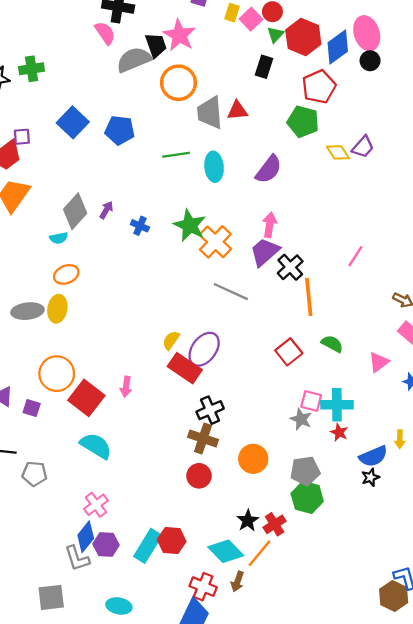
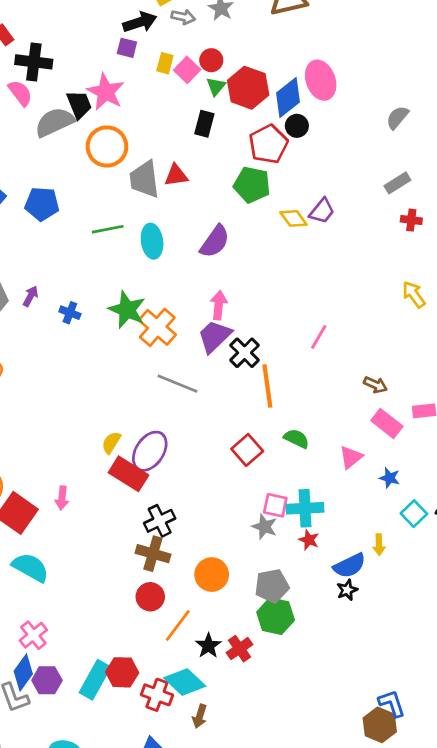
black circle: (370, 61) -> (297, 126), moved
orange line: (259, 553) -> (178, 625), moved
red cross: (203, 587) -> (157, 695), moved

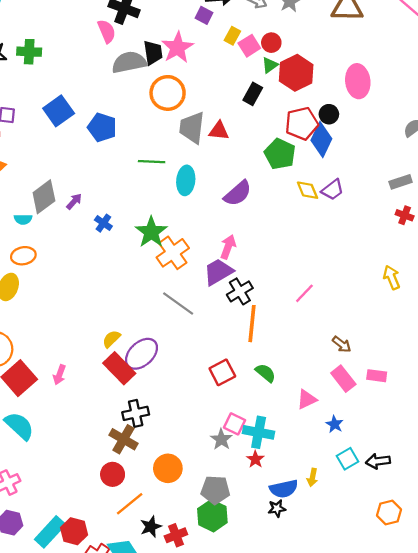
blue diamond: (288, 98) -> (321, 139), moved, turned -40

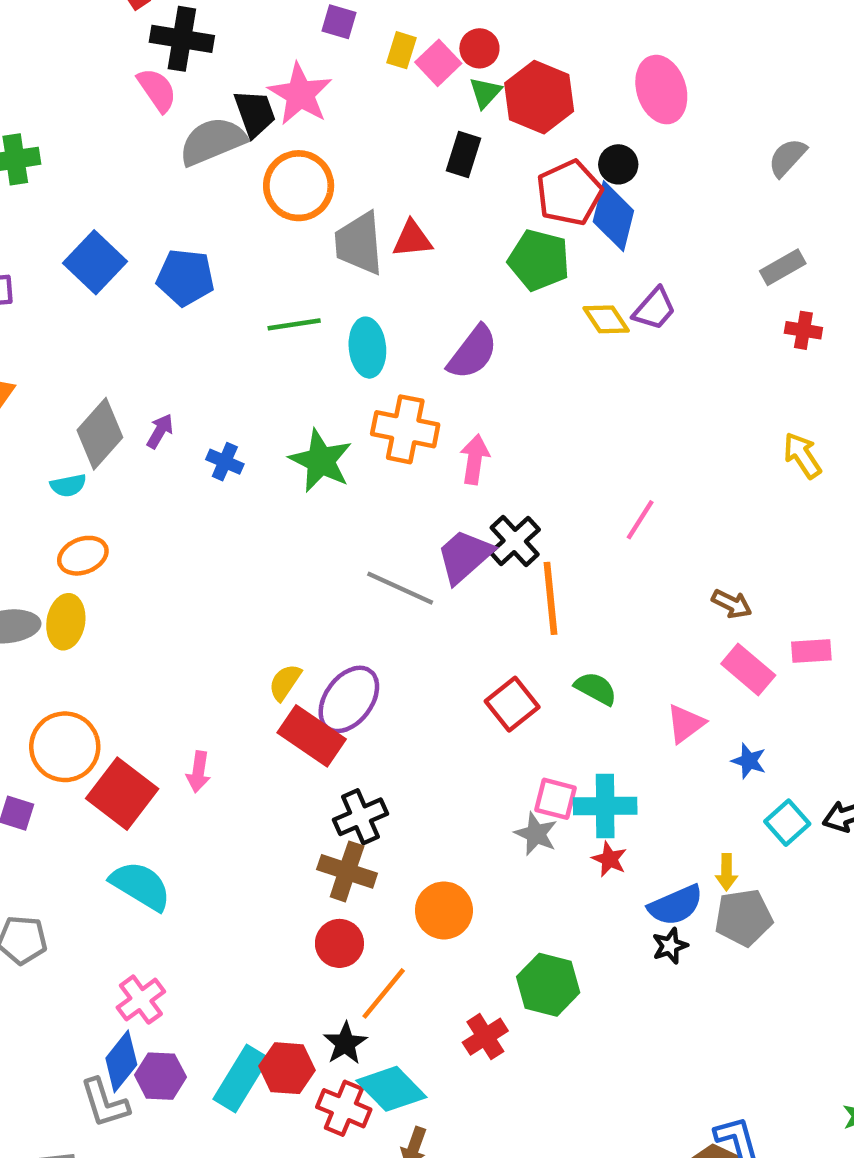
orange cross: (173, 253) -> (405, 429), moved, turned -32
purple trapezoid: (218, 272) -> (465, 556), moved
gray pentagon: (215, 490) -> (744, 918), moved
black star: (151, 527) -> (345, 1043), moved

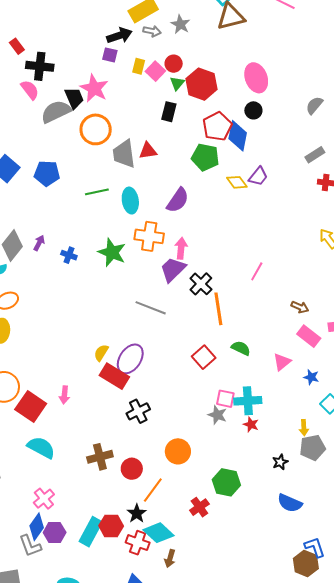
black circle: (618, 164) -> (253, 110), moved
purple trapezoid: (465, 556) -> (173, 270), moved
brown cross: (347, 871) -> (100, 457), moved, turned -30
blue semicircle: (676, 905) -> (290, 503), moved, turned 50

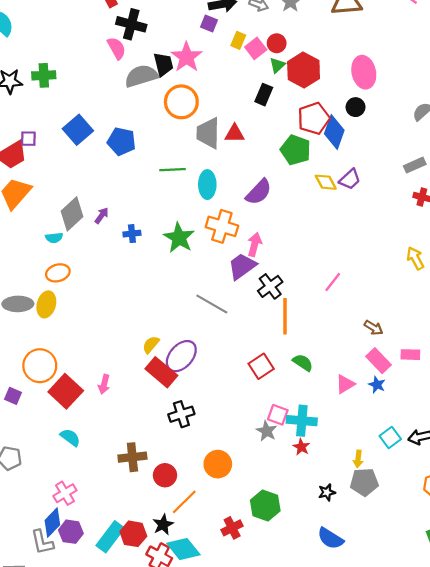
blue cross: (69, 255) -> (132, 234), turned -35
blue star: (311, 377) -> (377, 385), moved
cyan semicircle: (41, 447) -> (70, 437), size x0.7

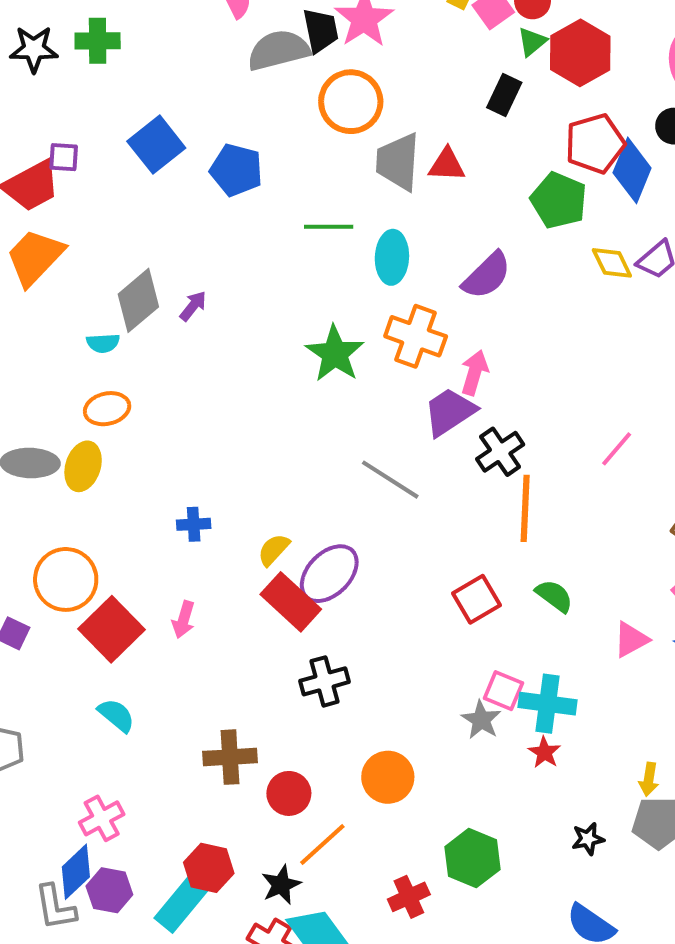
blue cross: (132, 234) -> (194, 524), moved
red hexagon: (133, 534) -> (209, 868), moved

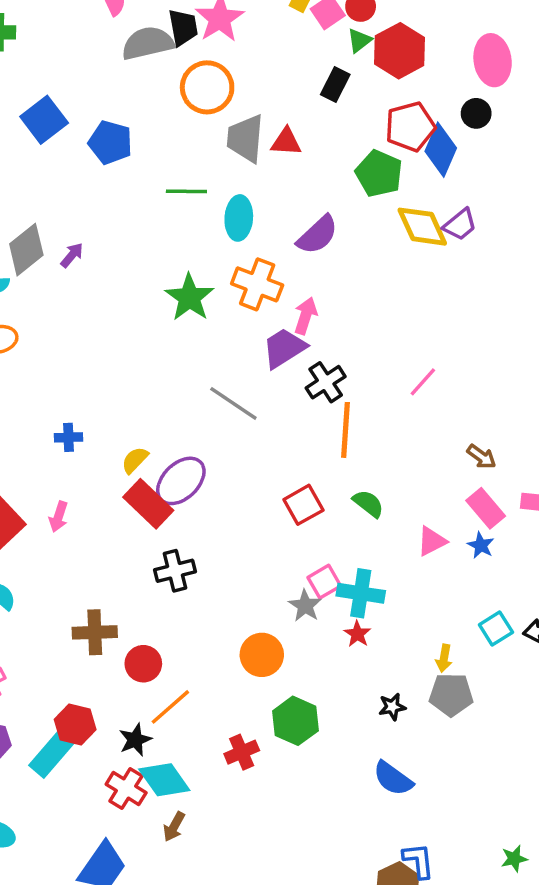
yellow diamond: (612, 263) -> (422, 227), size x1.5
pink square: (503, 691) -> (324, 582), turned 36
orange circle: (388, 777) -> (262, 655), moved

